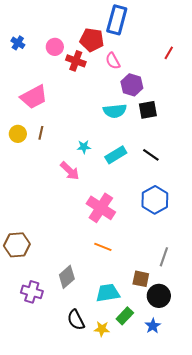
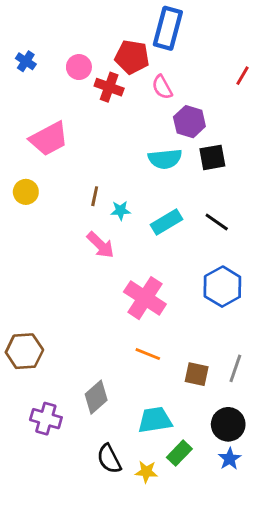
brown line: (41, 133) -> (95, 196), moved
brown square: (141, 279) -> (197, 374), moved
blue star: (153, 326) -> (230, 459), moved

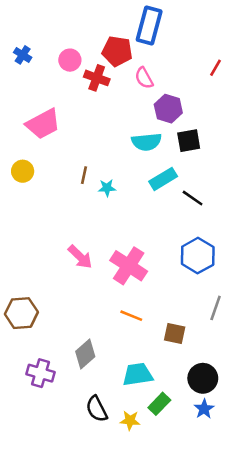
cyan rectangle: (166, 222) -> (163, 179), moved
pink arrow: (100, 245) -> (80, 257), moved
gray line: (235, 368) -> (216, 308), moved

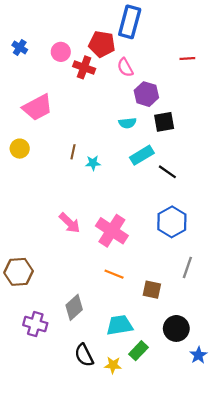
red line: (216, 68) -> (187, 59), turned 56
cyan semicircle: (147, 142) -> (127, 123), size x0.7
blue star: (204, 409) -> (199, 355), moved

